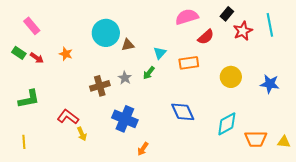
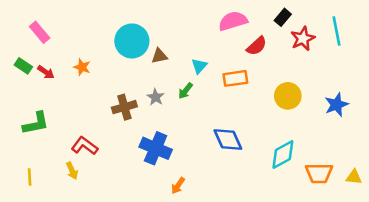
blue star: (270, 84) -> (336, 105), turned -30
yellow arrow: (82, 134) -> (72, 171), moved

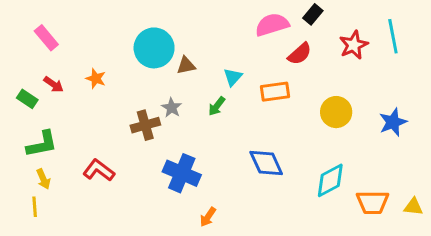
black rectangle: (283, 17) -> (313, 14), moved
green rectangle: (23, 66) -> (27, 99), moved
gray star: (156, 97) -> (172, 108), moved
yellow arrow: (72, 171) -> (43, 179), moved

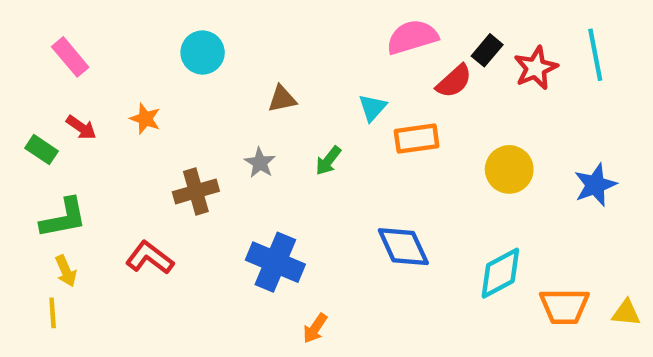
black rectangle: (313, 14) -> (487, 50), moved
cyan circle: (154, 48) -> (203, 53), moved, size x0.7
cyan triangle: (233, 77) -> (372, 108), moved
brown cross: (145, 125) -> (196, 191), moved

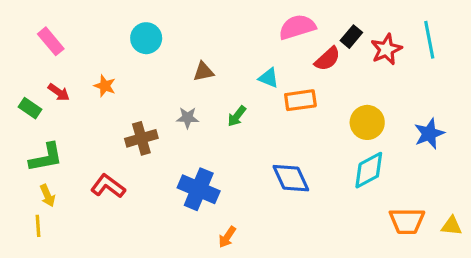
cyan triangle: (372, 108) -> (269, 78), turned -50
gray star: (260, 163) -> (188, 118), turned -30
cyan diamond: (500, 273) -> (369, 170), moved

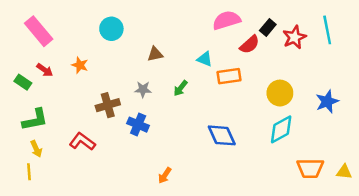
pink rectangle: (51, 41) -> (39, 31), size x1.4
blue cross: (199, 189) -> (138, 125), moved, size x0.7
orange arrow: (227, 237) -> (165, 175), moved

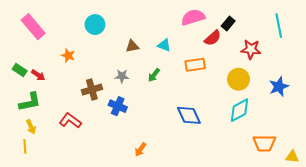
red star: (294, 37) -> (251, 49), moved, turned 30
cyan triangle: (205, 59) -> (164, 45), moved
red arrow: (45, 70) -> (38, 75), moved
yellow triangle: (344, 172) -> (292, 157), moved

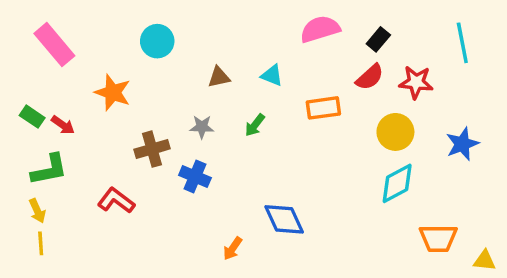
red semicircle: (213, 38) -> (370, 77), moved
orange star: (68, 56) -> (113, 93), size x1.5
blue diamond: (189, 115) -> (284, 219), moved
yellow arrow: (31, 127) -> (37, 211), moved

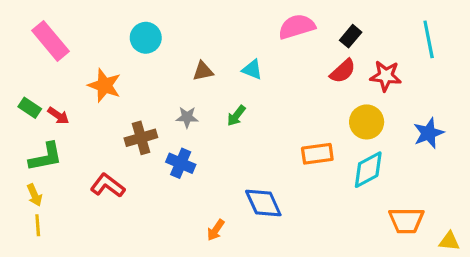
orange rectangle: (323, 108) -> (317, 154), moved

